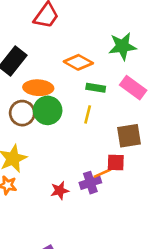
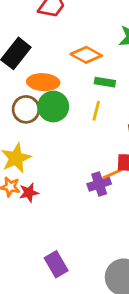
red star: (60, 191) -> (29, 193), moved

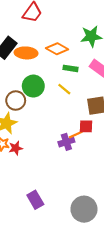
orange ellipse: (43, 82) -> (26, 53), moved
brown circle: (26, 109) -> (16, 101), moved
yellow line: (96, 111) -> (64, 89), turned -64

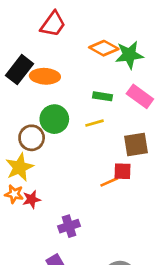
orange diamond: (57, 49) -> (104, 48), moved
yellow line: (64, 89) -> (94, 123), turned -56
purple cross: (66, 142) -> (69, 226), moved

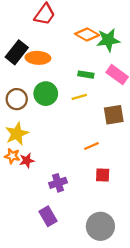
brown circle: (32, 138) -> (17, 99), moved
red square: (123, 171) -> (103, 175), moved

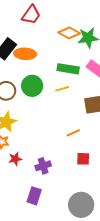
green rectangle: (86, 75) -> (68, 69), size x1.5
red star: (27, 160) -> (15, 159), moved
purple rectangle: (48, 216) -> (34, 196), turned 48

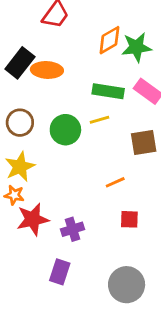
orange diamond: (69, 33) -> (109, 40), turned -60
green circle: (32, 86) -> (65, 130), moved
red star: (15, 159) -> (33, 219), size x1.6

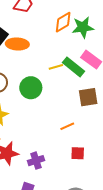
green rectangle: (108, 91) -> (74, 67), moved, turned 30
yellow line: (100, 120) -> (56, 67), moved

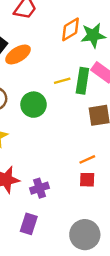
orange ellipse: (17, 44) -> (18, 54), turned -35
green rectangle: (74, 67) -> (82, 81), turned 60
orange line: (67, 126) -> (87, 159), moved

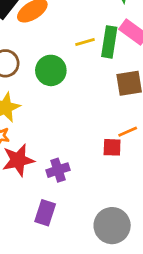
orange line: (87, 159) -> (128, 132), moved
red square: (87, 180) -> (112, 147), moved

